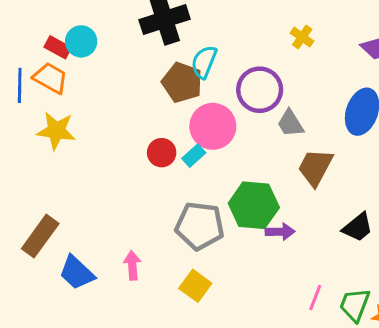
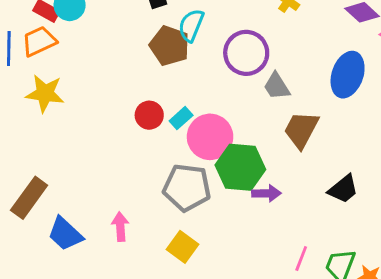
orange trapezoid: (50, 78) -> (39, 41), turned -54
pink circle: (213, 126) -> (210, 137), moved

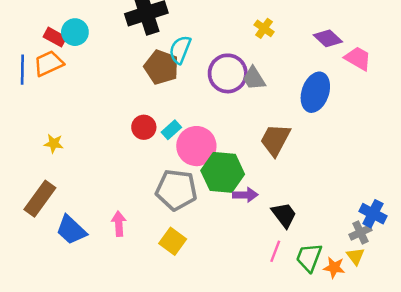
gray trapezoid: (277, 86) -> (254, 78), moved
yellow star: (45, 93) -> (54, 144), moved, size x0.6
black trapezoid: (343, 189) -> (284, 215), moved, turned -88

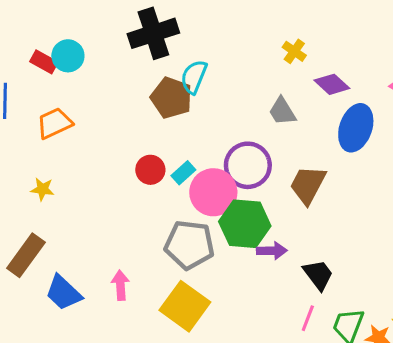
purple diamond: (328, 38) -> (332, 84), moved
orange trapezoid: (49, 63) -> (54, 123), moved
purple circle: (228, 73) -> (248, 165), moved
yellow square: (173, 241) -> (185, 306), size x1.5

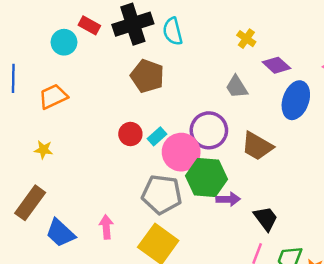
red rectangle: (44, 62) -> (89, 25), moved
cyan semicircle: (194, 77) -> (173, 31), moved, turned -36
brown trapezoid: (308, 185) -> (257, 146), turned -88

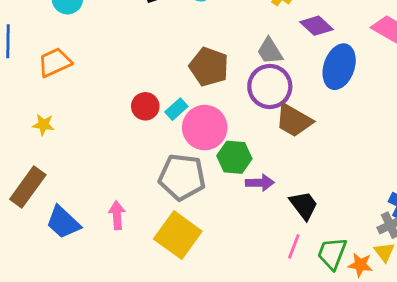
brown pentagon: (147, 76) -> (209, 67), moved
purple circle: (209, 130) -> (270, 86), moved
green hexagon: (206, 177) -> (234, 157), size x0.7

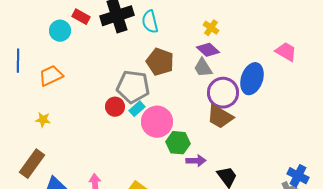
purple diamond: (316, 26) -> (208, 50), moved
brown pentagon: (209, 67) -> (160, 62), moved
purple circle: (270, 86) -> (223, 93), moved
gray pentagon: (182, 177) -> (133, 87), moved

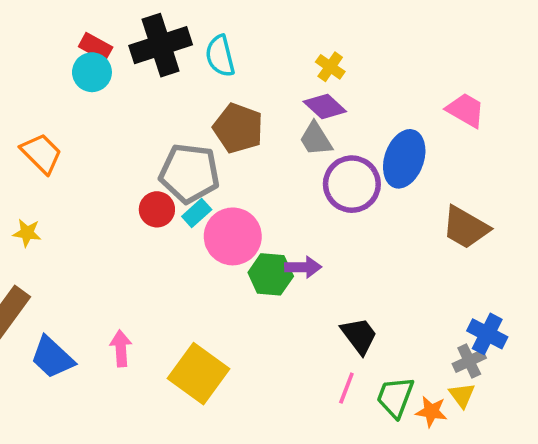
cyan circle: (60, 31) -> (92, 72), moved
orange trapezoid: (51, 76) -> (41, 153), turned 70
brown trapezoid: (220, 117) -> (466, 227), moved
purple arrow: (196, 161) -> (303, 267), moved

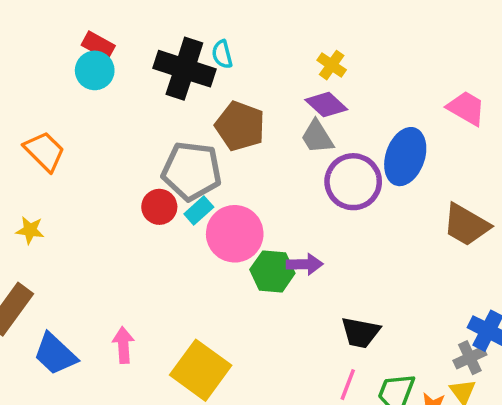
black cross: (161, 45) -> (184, 69), moved, turned 36
cyan semicircle: (220, 56) -> (222, 54), size x0.7
black trapezoid: (359, 336) -> (360, 332), turned 138

